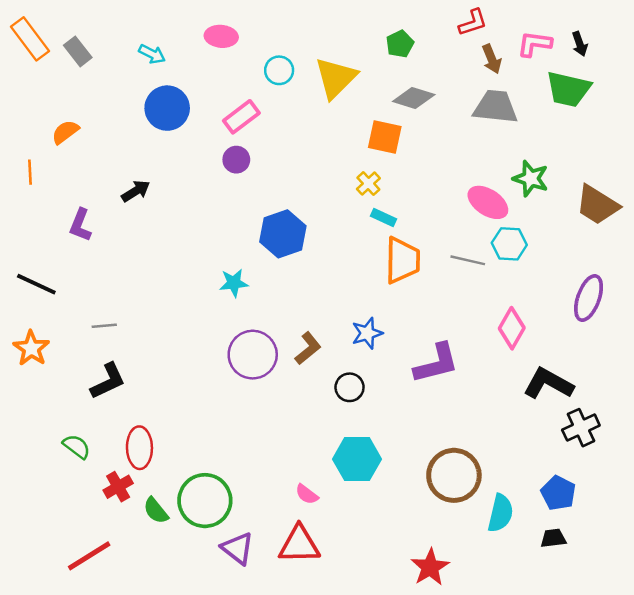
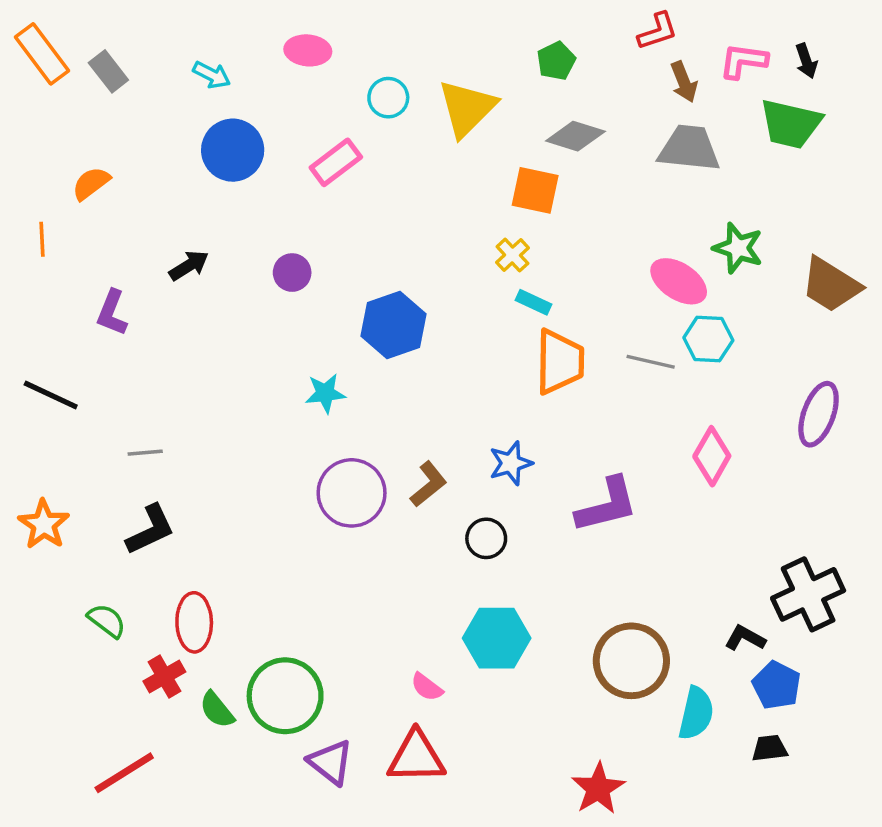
purple circle: (236, 160) -> (292, 273), moved
orange star: (31, 348) -> (44, 524), moved
black L-shape: (548, 384) -> (745, 638), moved, size x0.6
black cross: (581, 428) -> (808, 594), size x1.4

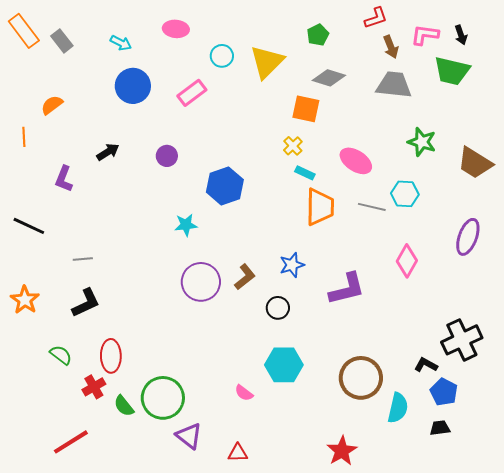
pink ellipse: (679, 281) -> (356, 161), moved
red triangle: (416, 757) -> (238, 453), moved, size x0.6

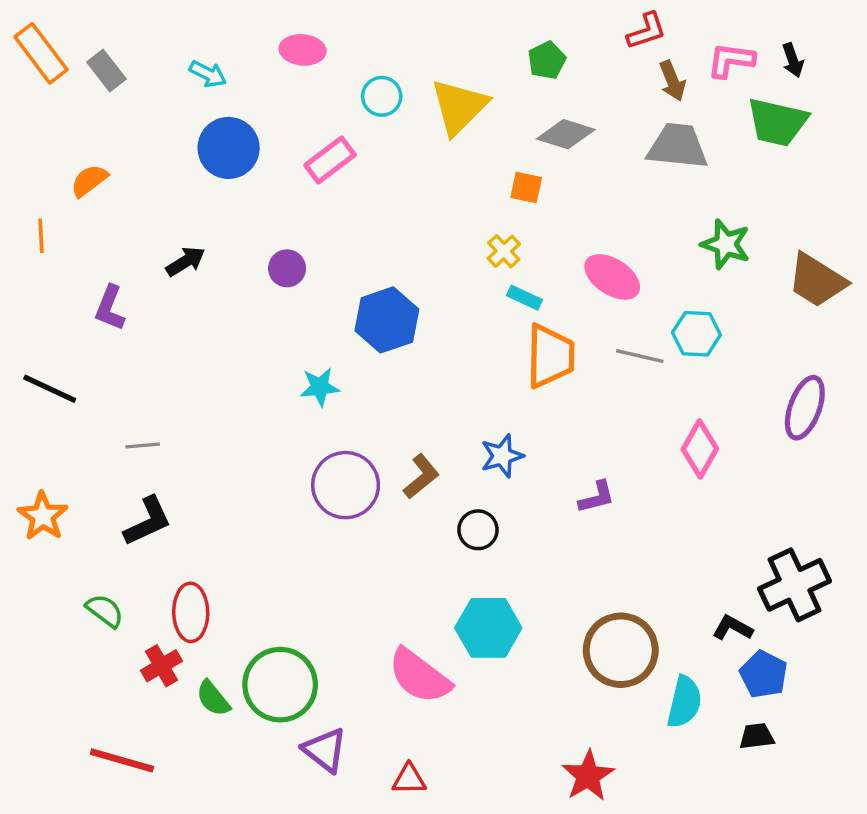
orange square: (306, 109) -> (526, 188), size x0.7
purple L-shape: (347, 289) -> (597, 497), size x0.6
pink semicircle: (244, 393) -> (419, 676), size x2.0
red line: (71, 442) -> (122, 760), turned 48

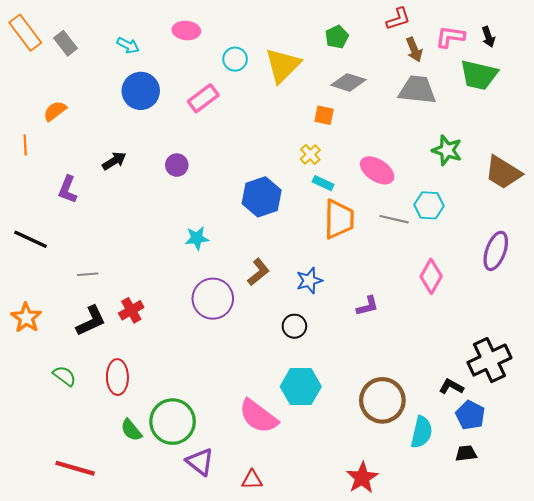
blue hexagon: (387, 320) -> (262, 197), moved
brown L-shape: (421, 476) -> (258, 272), moved
red cross: (161, 666) -> (131, 310), moved

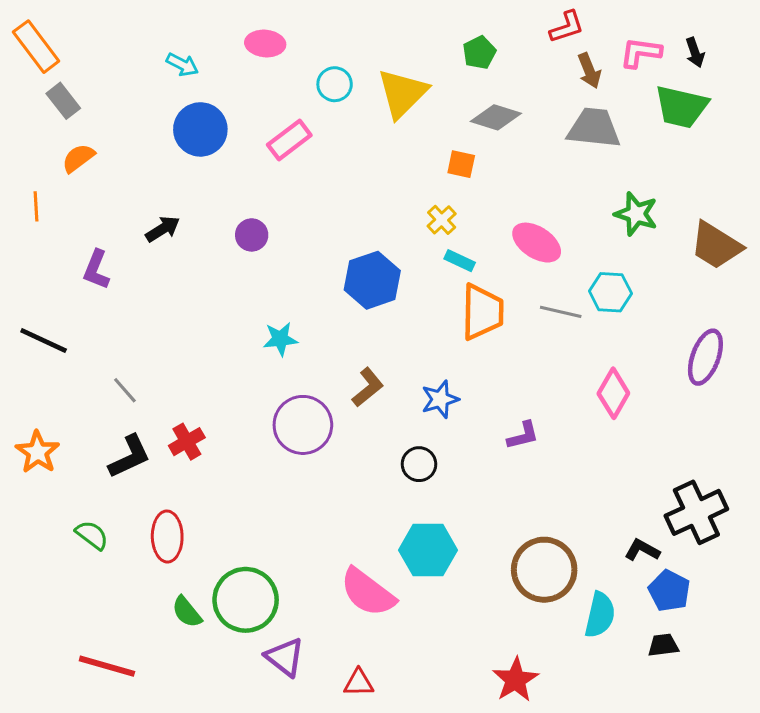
gray rectangle: (65, 43) -> (63, 101), moved
gray line: (88, 274) -> (125, 390), turned 54

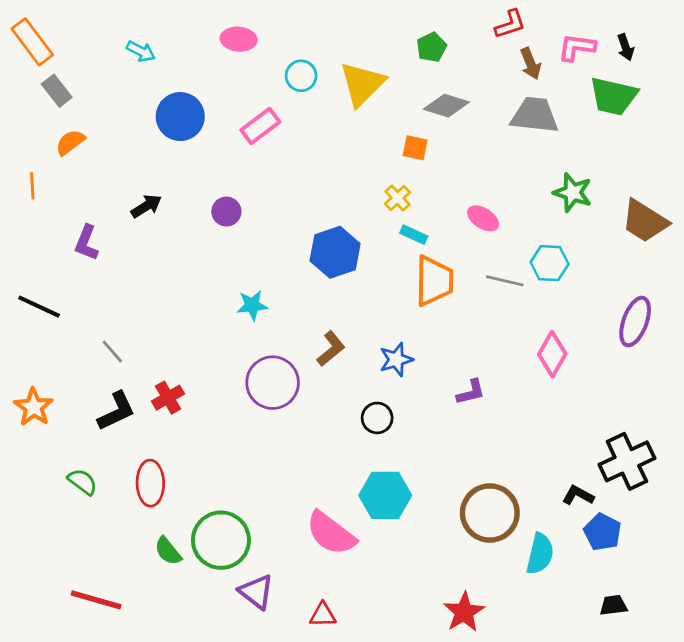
cyan arrow: (182, 65) -> (141, 51), moved
pink ellipse: (537, 243) -> (483, 218), size x0.7
black trapezoid: (663, 645) -> (613, 605), moved

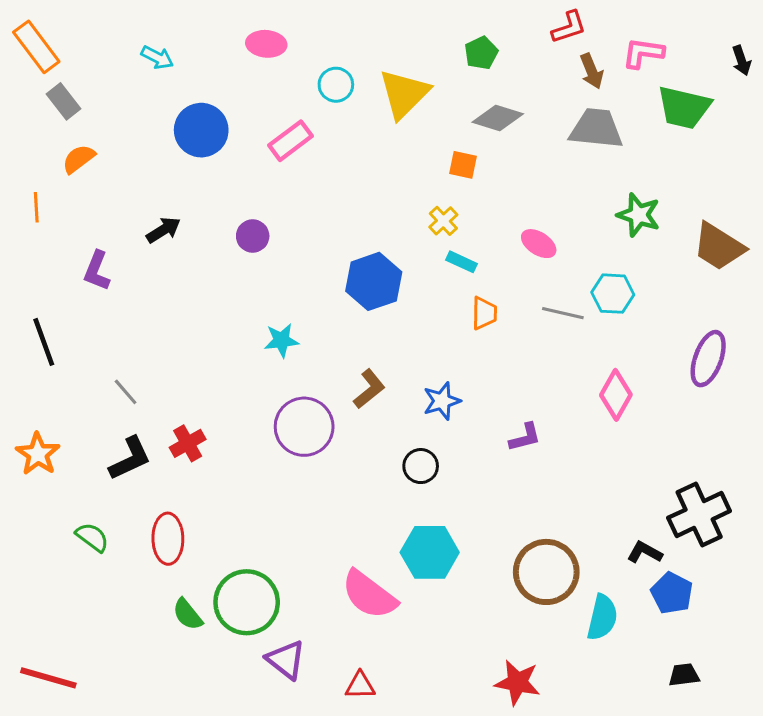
black arrow: (626, 47) -> (741, 60), moved
orange trapezoid: (434, 281) -> (484, 313), size x0.6
black line: (39, 307) -> (44, 342), turned 45
red line: (96, 600) -> (48, 678), moved
red star: (464, 612) -> (517, 682), turned -30

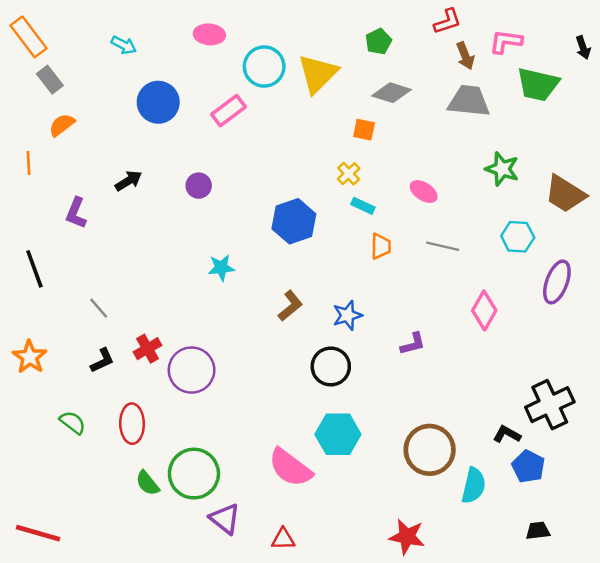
cyan circle: (336, 85) -> (264, 67), size x1.5
cyan hexagon: (613, 294) -> (518, 237), moved
purple circle: (304, 427) -> (192, 370), moved
black L-shape: (130, 458) -> (102, 361), size x0.7
black circle: (421, 466) -> (331, 366), size x1.4

